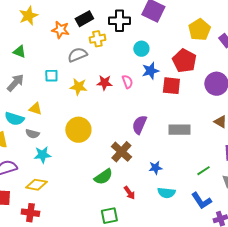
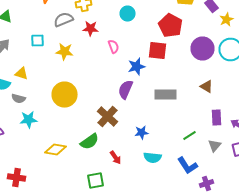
blue star: (150, 71) -> (136, 66), moved
red star: (104, 83) -> (90, 28), moved
yellow diamond: (36, 185) -> (56, 150), moved

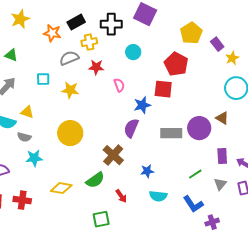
purple circle: (202, 48) -> (199, 128), moved
brown triangle: (206, 86) -> (222, 118), moved
red cross: (16, 178) -> (22, 200), moved

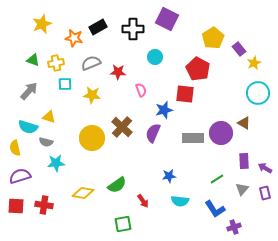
yellow cross: (89, 42) -> (56, 63), moved
brown cross: (113, 155) -> (122, 127), moved

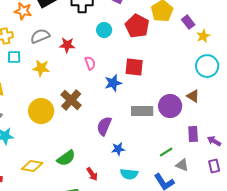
red pentagon: (198, 69) -> (137, 26), moved
purple semicircle: (153, 133) -> (104, 126), moved
gray triangle: (242, 189) -> (182, 165), moved, turned -48

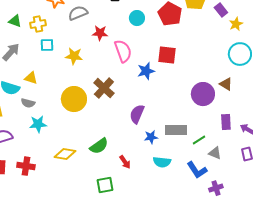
gray semicircle: (40, 36) -> (78, 13), moved
pink semicircle: (90, 63) -> (123, 51), size x1.6
gray rectangle: (142, 111) -> (176, 130), moved

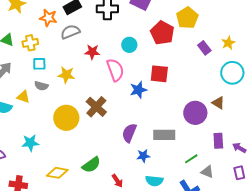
purple rectangle: (221, 10) -> (204, 48), moved
cyan circle: (137, 18) -> (129, 45), moved
gray semicircle: (28, 103) -> (41, 86), moved
gray rectangle: (176, 130) -> (164, 135), moved

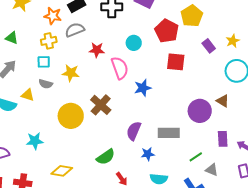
yellow cross: (30, 43) -> (49, 41), moved
red square: (159, 74) -> (176, 62), moved
green semicircle: (91, 165) -> (106, 157), moved

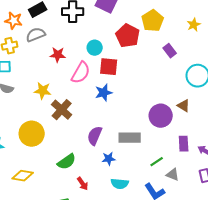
yellow star: (233, 41) -> (194, 25), moved
red square: (176, 62) -> (109, 67), moved
pink semicircle: (120, 68) -> (81, 73), turned 50
yellow star: (71, 73) -> (43, 91), moved
yellow circle: (71, 116) -> (32, 134), moved

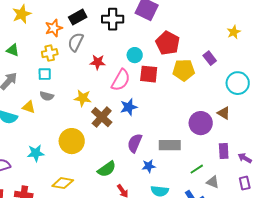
orange star: (14, 21) -> (54, 28), turned -30
yellow pentagon: (153, 21) -> (184, 70), moved, turned 30
gray semicircle: (36, 35) -> (76, 42), turned -42
blue star: (104, 93) -> (129, 107), moved

